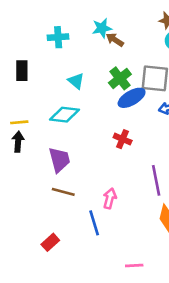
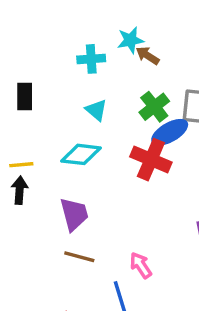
cyan cross: (58, 37) -> (91, 59), moved
red cross: (123, 139) -> (151, 160), moved, size x1.6
pink arrow: (110, 198) -> (141, 265), turned -48

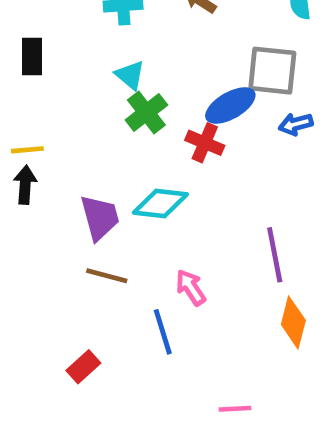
green cross: (154, 107) -> (146, 113), moved
cyan diamond: (81, 154) -> (160, 203), moved
red cross: (151, 160) -> (205, 143), size x0.7

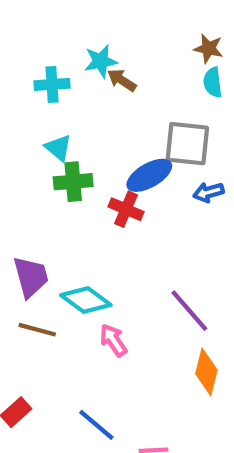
green cross: (146, 113) -> (73, 182), turned 33
cyan diamond: (160, 203) -> (86, 300), moved, turned 30
purple line: (275, 255) -> (189, 311), turned -30
blue line: (163, 332) -> (96, 425), moved, turned -33

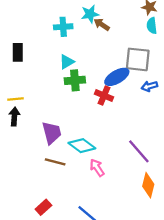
cyan triangle: (58, 148) -> (67, 62), turned 49

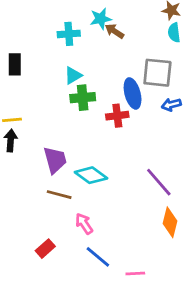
blue ellipse: (117, 77) -> (133, 93), turned -75
red cross: (104, 96) -> (117, 116), turned -30
pink arrow: (97, 168) -> (84, 224), moved

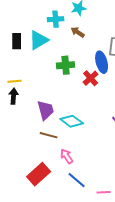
brown arrow: (115, 31) -> (78, 32), moved
cyan triangle: (73, 75) -> (39, 40), moved, size x1.5
red cross: (117, 116) -> (91, 78), turned -35
red rectangle: (45, 249) -> (39, 174), size x1.6

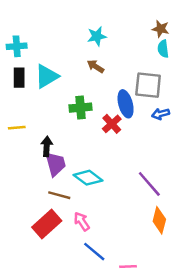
cyan cross: (56, 19) -> (17, 46), moved
black arrow: (14, 96) -> (47, 146), moved
red rectangle: (39, 174) -> (47, 224), moved

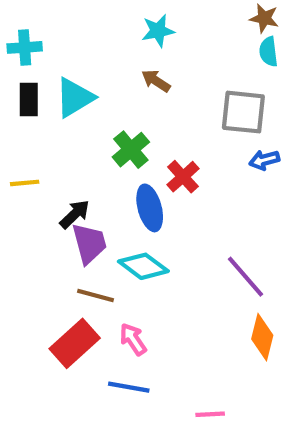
blue ellipse: (126, 104) -> (150, 208), moved
green cross: (80, 108) -> (131, 150), turned -35
black arrow: (47, 146) -> (75, 214), turned 42
blue line: (94, 252) -> (129, 387), moved, turned -30

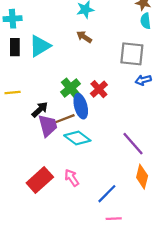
green cross: (131, 150) -> (71, 88), moved
brown line: (95, 295) -> (65, 119), moved, turned -36
blue line: (129, 387) -> (107, 194), moved, turned -55

